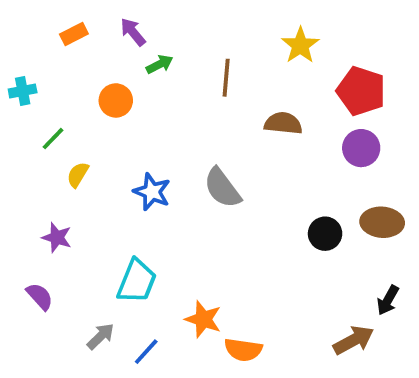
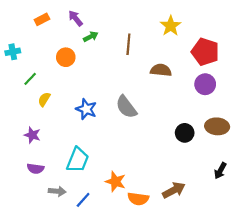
purple semicircle: (40, 296) -> (35, 169), moved, turned 140
gray arrow: (101, 336) -> (57, 191), turned 49
brown arrow: (354, 340) -> (174, 190), moved

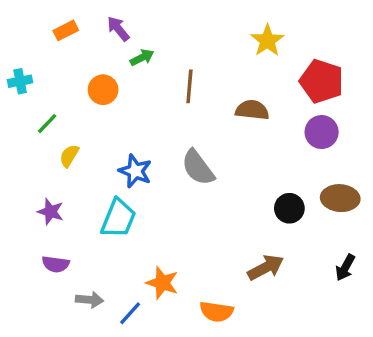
brown line: (128, 44) -> (189, 86), moved
cyan trapezoid: (78, 160) -> (118, 218), moved
orange star: (115, 182) -> (162, 283), moved
brown arrow: (174, 190) -> (266, 268), moved

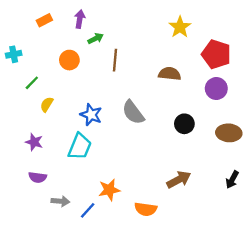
purple arrow: (118, 29) -> (80, 19), turned 48
brown line: (189, 86) -> (115, 60), moved
black circle: (289, 208) -> (184, 124), moved
orange star: (162, 283) -> (109, 190), turned -30

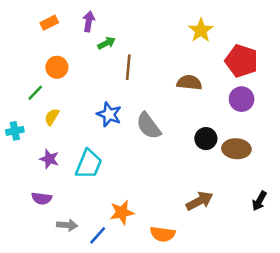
cyan cross: (14, 54) -> (15, 131), moved
orange circle: (69, 60) -> (57, 67), moved
blue star: (91, 115) -> (109, 114), moved
brown ellipse: (229, 133) -> (236, 149), moved
purple star: (34, 142) -> (49, 159), moved

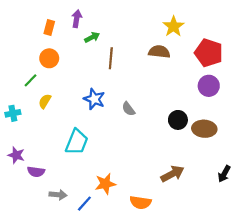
orange rectangle: (49, 23) -> (49, 28), moved, turned -48
brown semicircle: (189, 83) -> (159, 52), moved
gray semicircle: (149, 126) -> (128, 109), size x0.6
purple star: (49, 159) -> (16, 155), moved

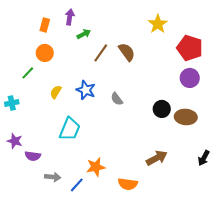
brown semicircle: (159, 52) -> (127, 52), moved, turned 48
brown line: (111, 58) -> (101, 53), turned 30
yellow semicircle: (45, 101) -> (56, 92), moved

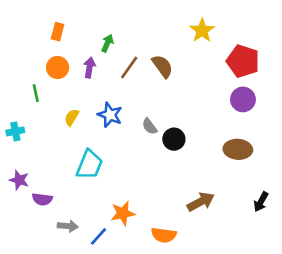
purple arrow: (70, 17) -> (90, 67), moved
green arrow: (84, 34) -> (107, 43), turned -40
green line: (28, 73) -> (36, 93), turned -56
black circle: (162, 109) -> (174, 139), moved

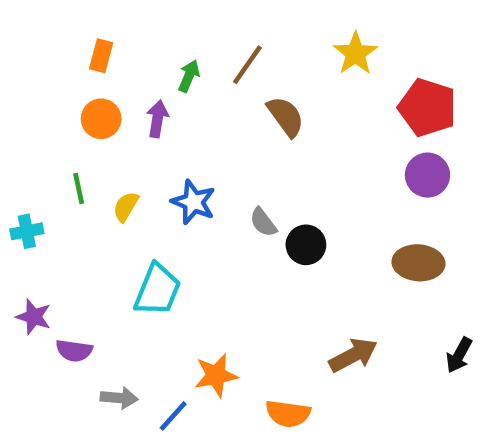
brown line: (129, 67) -> (247, 65), moved
green line: (36, 93) -> (79, 189), moved

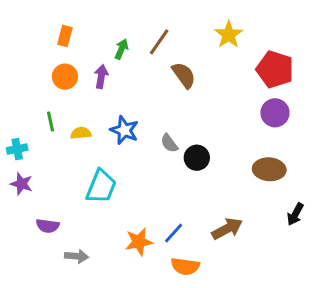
yellow semicircle: (126, 207) -> (81, 133), turned 54
purple star: (34, 317) -> (22, 184), moved
black arrow: (459, 355) -> (295, 214), moved
blue line: (173, 416) -> (174, 233), moved

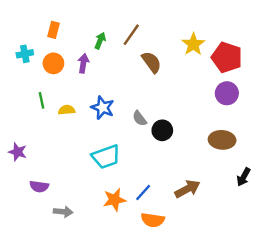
yellow star: (229, 35) -> (193, 44), moved
cyan cross: (17, 149) -> (25, 54), moved
cyan trapezoid: (101, 187) -> (106, 157), moved, turned 48

